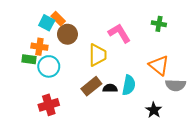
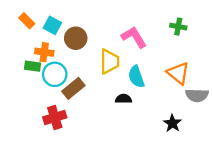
orange rectangle: (58, 19) -> (27, 21), moved
cyan semicircle: (129, 85) -> (136, 77), moved, turned 150
brown rectangle: (91, 86) -> (73, 88), moved

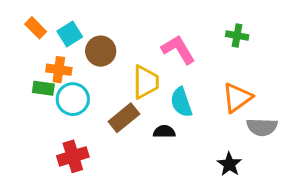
cyan square: (52, 25) -> (70, 34), turned 30
orange triangle: (178, 73) -> (237, 98), turned 45
brown rectangle: (73, 88) -> (124, 118), moved

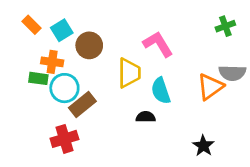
green cross: (237, 36) -> (225, 26), moved, turned -30
brown rectangle: (124, 118) -> (82, 105), moved
gray semicircle: (262, 127) -> (232, 73), moved

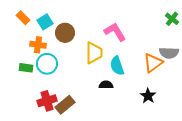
green cross: (225, 26) -> (172, 19), moved, turned -32
green rectangle: (38, 78) -> (26, 68), moved
brown rectangle: (82, 105) -> (65, 105), moved
black star: (203, 146) -> (148, 96), moved

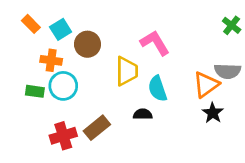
black star: (148, 96) -> (213, 113), moved
brown rectangle: (65, 105) -> (97, 128), moved

